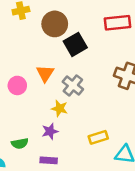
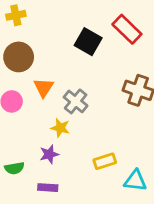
red rectangle: (118, 23) -> (127, 29), turned 50
brown circle: (55, 24) -> (19, 57), moved
black square: (75, 44) -> (88, 42), moved, turned -30

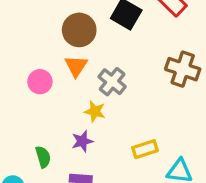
brown circle: (19, 57) -> (79, 30), moved
green semicircle: (14, 168) -> (43, 157), turned -96

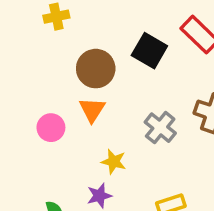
gray cross: (112, 82) -> (160, 128), moved

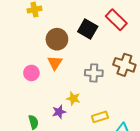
gray cross: (160, 128) -> (94, 73), turned -36
yellow star: (114, 162) -> (73, 99), moved

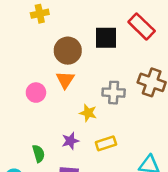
black square: (88, 29) -> (106, 38), turned -30
yellow star: (73, 99) -> (88, 113), moved
yellow rectangle: (100, 117) -> (106, 143), moved

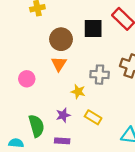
pink circle: (36, 93) -> (27, 79), moved
yellow rectangle: (106, 143) -> (93, 117), turned 49
green semicircle: (39, 154) -> (36, 126), size x1.5

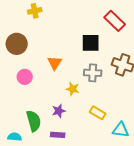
black square: (93, 29) -> (91, 43), moved
brown circle: (61, 39) -> (17, 44), moved
yellow rectangle: (93, 117) -> (98, 113), moved

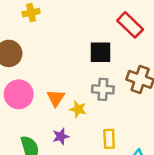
orange triangle: (55, 63) -> (56, 98), moved
pink circle: (25, 77) -> (19, 94), size x1.5
yellow rectangle: (98, 113) -> (109, 139), turned 56

